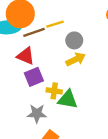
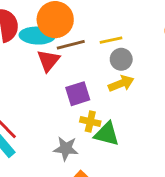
yellow line: (55, 24) -> (111, 40), moved
red triangle: (26, 56) -> (48, 61), moved, turned 42
purple square: (34, 77) -> (78, 94), moved

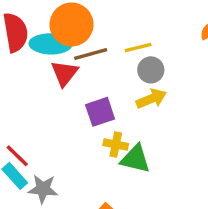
gray star: (66, 149) -> (43, 189), moved

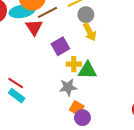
yellow arrow: (151, 99) -> (90, 32), turned 96
gray star: (43, 189) -> (68, 87), moved

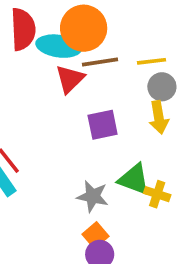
yellow cross: (74, 64) -> (157, 194), moved

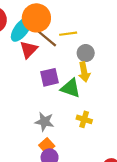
cyan ellipse: (59, 46) -> (21, 29), turned -60
yellow line: (151, 61) -> (68, 34), moved
brown line: (100, 62) -> (47, 39), turned 50
green triangle: (134, 179) -> (71, 88), moved

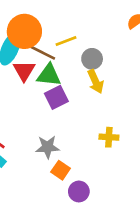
green triangle: (71, 88) -> (49, 75), moved
gray star: (44, 122) -> (48, 147), moved
orange square: (47, 146) -> (61, 170), moved

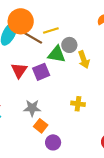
red triangle: (24, 71) -> (19, 70), moved
green triangle: (49, 75) -> (57, 54), moved
yellow arrow: (96, 82) -> (84, 60), moved

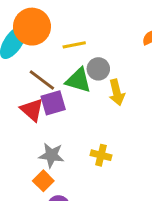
brown line: (33, 38) -> (42, 80), moved
red triangle: (19, 70) -> (32, 110), moved, turned -30
gray star: (32, 108) -> (51, 155), moved

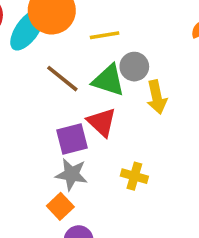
purple square: (53, 103) -> (72, 139), moved
red triangle: (32, 110) -> (102, 122), moved

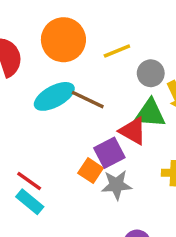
cyan ellipse: (27, 30) -> (54, 96), moved, turned 39
green triangle: (109, 80) -> (150, 113), moved
orange square: (60, 206) -> (91, 171), moved

